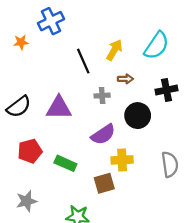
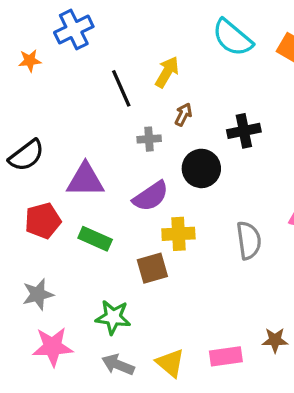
cyan semicircle: (157, 46) -> (232, 38), moved, turned 96
brown arrow: (125, 79) -> (183, 115), turned -64
purple triangle: (59, 108) -> (85, 180), moved

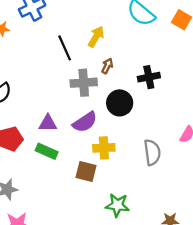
gray cross: (149, 139) -> (84, 83), size x1.6
purple triangle: (85, 180) -> (48, 123), moved, size x0.7
brown square: (152, 268) -> (86, 171), turned 30
green star: (113, 317) -> (117, 205), moved

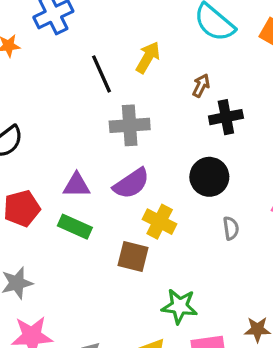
brown arrow: (107, 66) -> (201, 86), moved
black circle: (120, 103) -> (209, 177), moved
yellow cross: (104, 148) -> (160, 222), turned 30
gray semicircle: (152, 152) -> (231, 228), size x0.6

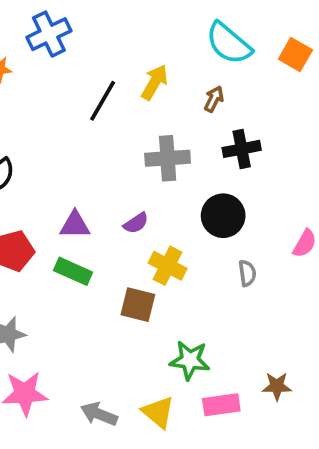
black line: (101, 74) -> (103, 101), turned 54
brown arrow: (201, 86) -> (214, 99), moved
gray cross: (130, 125) -> (168, 158), moved
purple semicircle: (131, 183) -> (136, 223), size x0.6

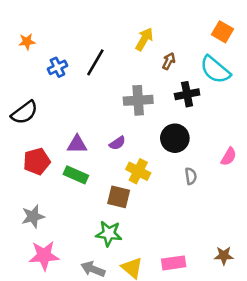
blue cross: (49, 34) -> (57, 67), moved, size x0.7
cyan semicircle: (229, 43) -> (215, 70), moved
yellow arrow: (155, 82) -> (144, 39), moved
green star: (190, 360) -> (109, 234), moved
brown star: (277, 386) -> (224, 256), moved

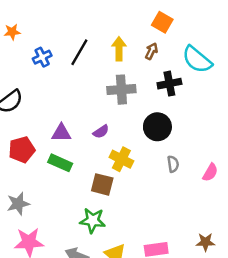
orange square: (223, 32) -> (162, 22), moved
yellow arrow: (144, 39) -> (119, 49), moved, turned -30
pink semicircle: (229, 157) -> (210, 172), moved

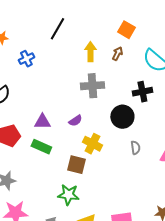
black line: (79, 52) -> (57, 29), moved
black cross: (169, 84) -> (142, 92), moved

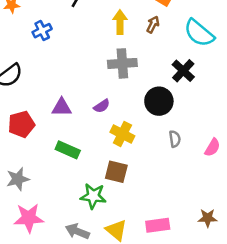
black cross: (142, 92) -> (183, 71), turned -36
green rectangle: (41, 147) -> (68, 150), moved
brown square: (76, 165) -> (116, 172), moved

